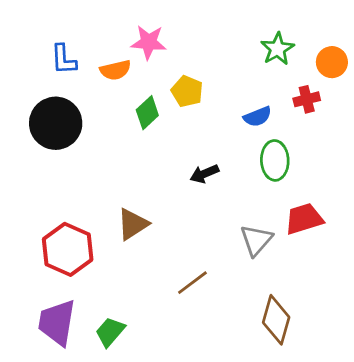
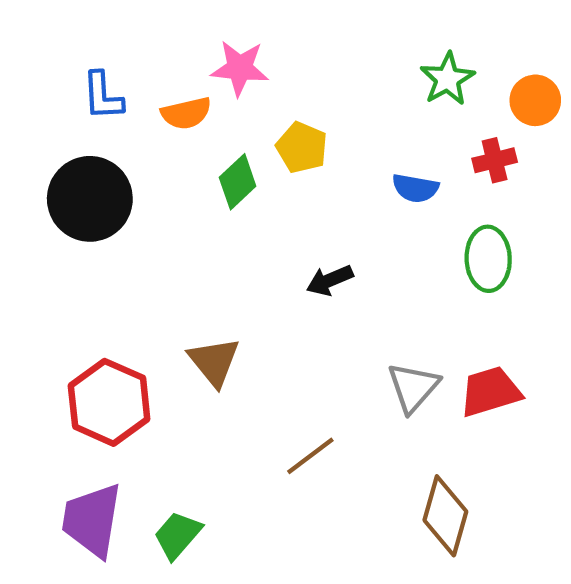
blue semicircle: (258, 117) -> (415, 188), turned 32
green ellipse: (275, 160) -> (488, 259), moved
red trapezoid: (304, 219) -> (490, 392), moved
brown triangle: (133, 224) -> (214, 362), turned -36

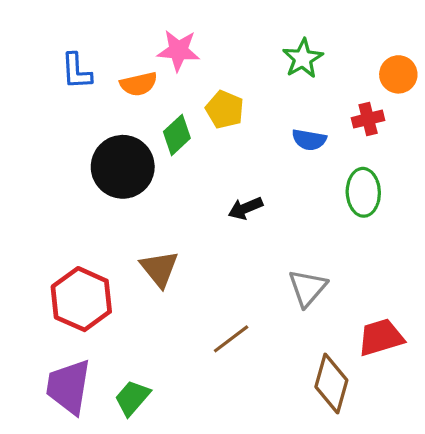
green star: (447, 79) -> (303, 58), moved
black circle: (90, 199) -> (123, 167), moved
red trapezoid: (490, 392) -> (381, 337), moved

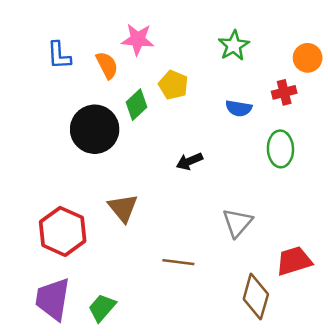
orange semicircle: (139, 84) -> (107, 65), turned -104
brown line: (231, 339) -> (178, 262), turned 44

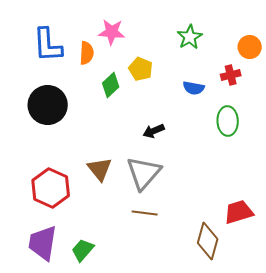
blue L-shape: (59, 55) -> (48, 45), size x1.5
orange semicircle: (107, 65) -> (87, 53), turned 30
black circle: (95, 129) -> (48, 105), moved
gray triangle: (237, 223) -> (144, 173), moved, size x1.4

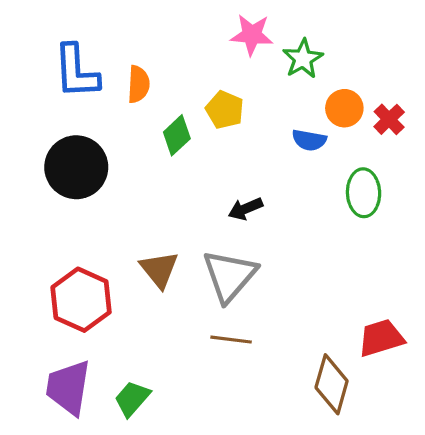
pink star: (112, 32) -> (252, 35), moved
orange circle: (250, 47) -> (344, 108), moved
red cross: (231, 75) -> (389, 119), moved, turned -30

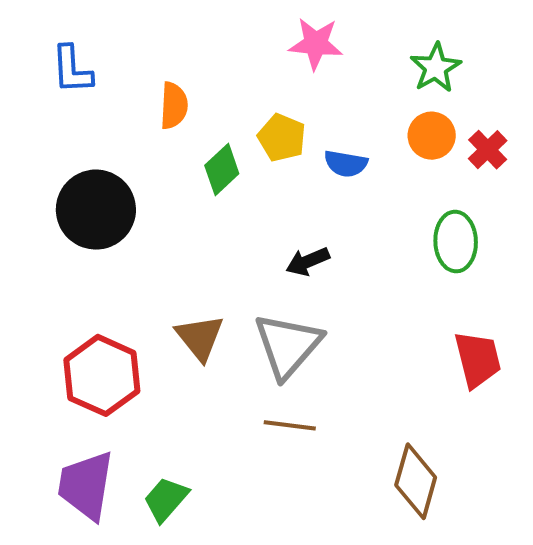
green star: (303, 59) -> (436, 68), moved
blue L-shape: (76, 71) -> (72, 70), moved, size x0.7
blue semicircle: (309, 140) -> (346, 164), moved
red trapezoid: (381, 338) -> (478, 359), moved, turned 93

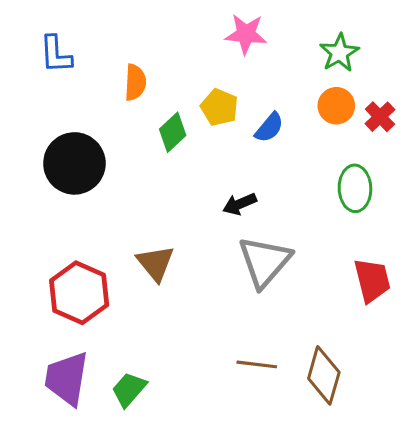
blue semicircle: (346, 164) -> (269, 128), turned -60
gray triangle: (288, 345) -> (265, 262), moved
brown line: (290, 425) -> (257, 364), moved

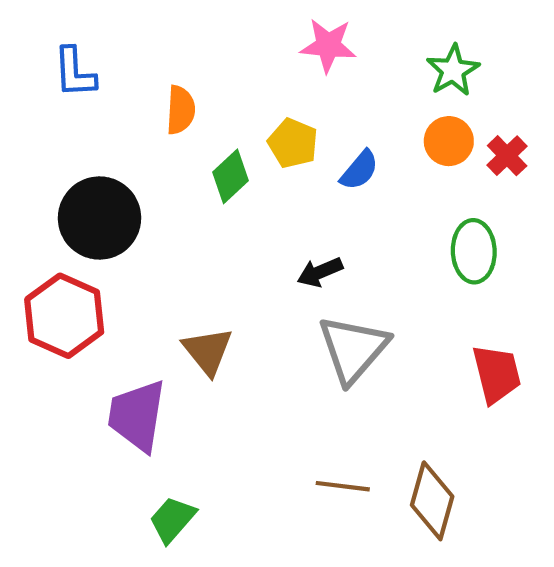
red hexagon: (79, 293) -> (64, 316), moved
purple trapezoid: (67, 378) -> (137, 416), moved

